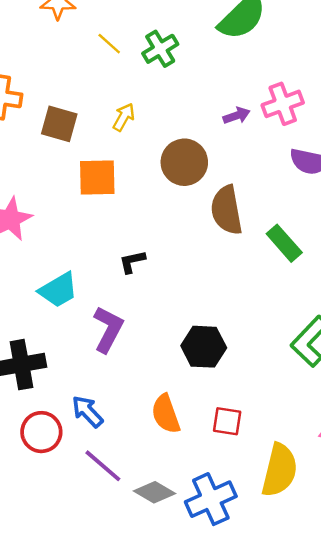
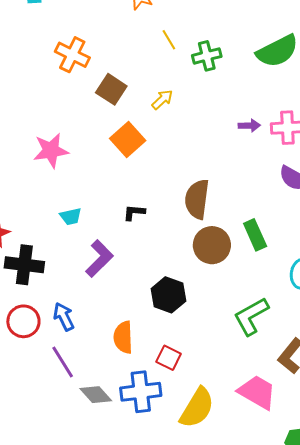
brown circle: (184, 162) -> (212, 245), moved
orange square: (97, 177) -> (128, 139), turned 32
brown semicircle: (227, 210) -> (197, 199), moved
cyan trapezoid: (58, 290) -> (71, 216), size x0.7
blue cross: (211, 499) -> (141, 392), moved

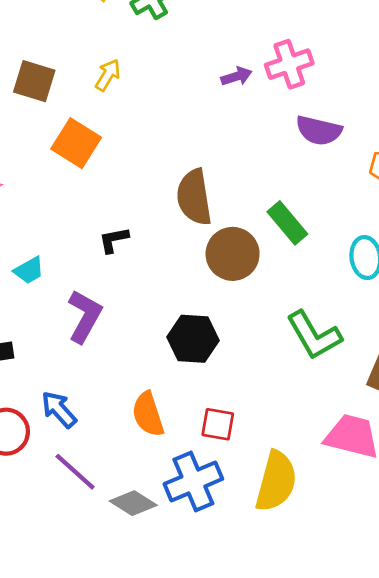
green L-shape: (251, 316) -> (314, 335), turned -75

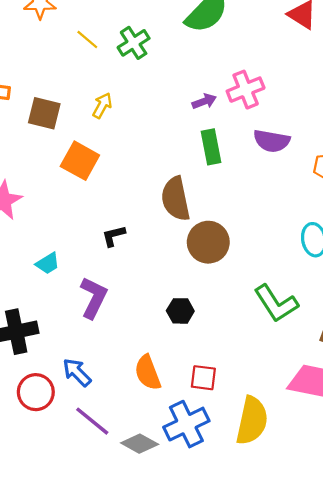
green rectangle: (287, 223) -> (211, 147), moved, turned 32
black hexagon: (193, 339) -> (180, 311), size x0.7

